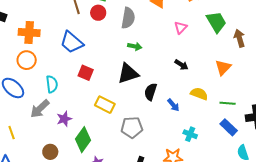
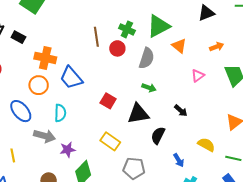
blue trapezoid: (72, 42) -> (71, 78), moved
black arrow: (181, 65) -> (181, 111), moved
red square: (86, 73) -> (108, 101), moved
blue arrow: (173, 105) -> (179, 160), moved
gray arrow: (40, 109) -> (45, 136), turned -130

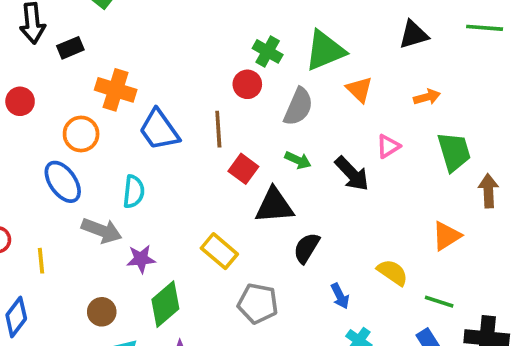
black rectangle: (18, 37) -> (70, 48), turned -56
brown line: (96, 37) -> (218, 129), moved
orange circle: (39, 85) -> (81, 134), moved
red square: (108, 101) -> (243, 169), moved
black arrow: (181, 111) -> (352, 174), moved, size x1.5

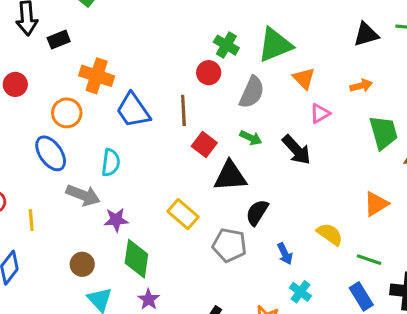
black triangle: (414, 35) -> (366, 34), moved
pink triangle: (388, 146) -> (320, 113), moved
gray pentagon: (258, 303) -> (229, 245), moved
green diamond: (165, 304) -> (136, 259), turned -42

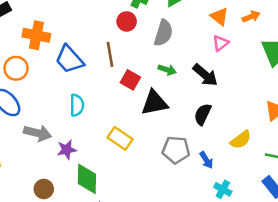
orange triangle: (304, 78) -> (219, 17), moved
cyan semicircle: (111, 163) -> (77, 105), moved
black semicircle: (257, 212) -> (203, 114), moved
yellow semicircle: (330, 234) -> (241, 140), turned 115
gray pentagon: (229, 245) -> (176, 150), moved

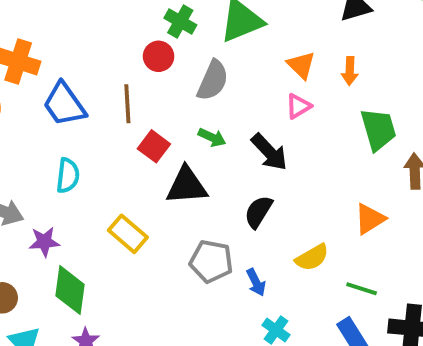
orange arrow: (251, 17) -> (350, 71), turned 108

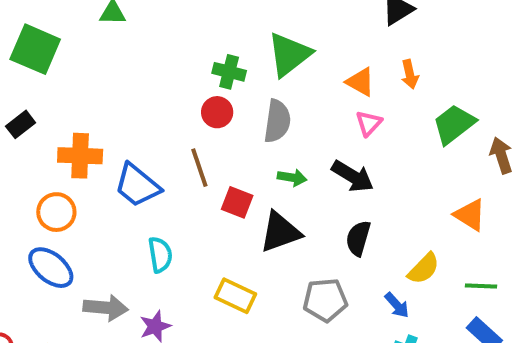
green trapezoid: (378, 129) -> (454, 124), turned -96
orange triangle: (370, 219) -> (470, 215), turned -40
blue arrow: (256, 282) -> (397, 305), moved

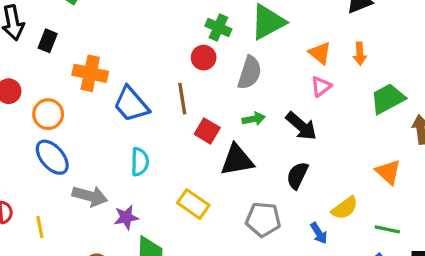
black rectangle: (21, 124) -> (48, 41), turned -40
green arrow: (292, 178) -> (254, 119), turned -30
orange circle: (56, 212) -> (48, 114), moved

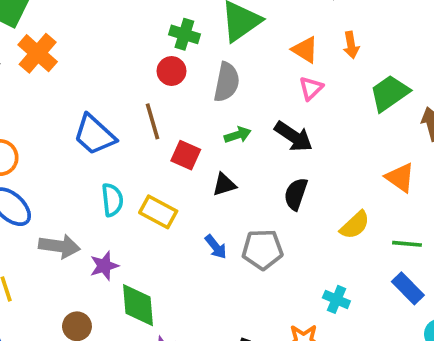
orange cross: (90, 73) -> (38, 53), moved, turned 36
black triangle: (237, 160) -> (224, 185), size x0.6
yellow rectangle: (193, 204) -> (158, 212), moved
blue arrow: (319, 233) -> (216, 247), moved

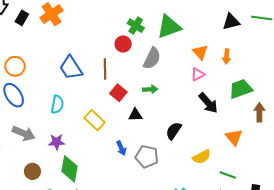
black arrow: (294, 137) -> (208, 103), moved
cyan semicircle: (112, 200) -> (57, 104), moved
gray arrow: (59, 246) -> (24, 133), moved

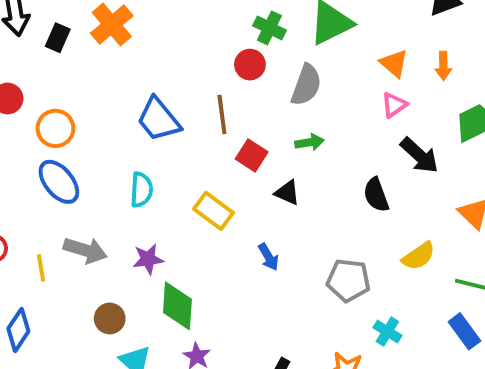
black triangle: (135, 115) -> (287, 193), turned 32
black semicircle: (174, 131) -> (376, 195), moved, turned -48
gray pentagon: (147, 157) -> (348, 280), moved

